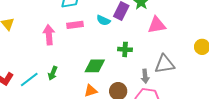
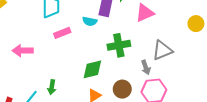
pink arrow: (49, 35) -> (23, 51), moved, turned -72
green cross: (125, 49) -> (119, 45), size x1.5

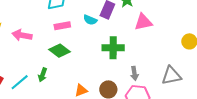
gray triangle: (162, 50) -> (171, 76), moved
green diamond: (92, 69) -> (59, 51), moved, turned 40

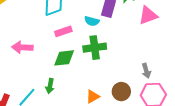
green cross: (113, 48) -> (95, 48), moved
green diamond: (59, 51) -> (64, 58), turned -35

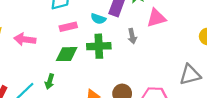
gray arrow: (146, 71) -> (132, 36), moved

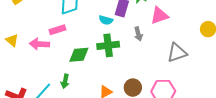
pink rectangle: (68, 27) -> (57, 30), moved
gray triangle: (190, 75) -> (177, 53), moved

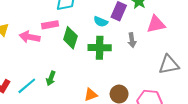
green diamond: (79, 55) -> (70, 38), moved, turned -75

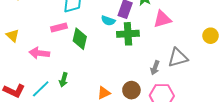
pink arrow: (30, 37) -> (39, 53), moved
gray arrow: (132, 40) -> (155, 68), moved, turned 32
green cross: (100, 48) -> (128, 34), moved

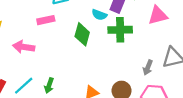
green diamond: (80, 39) -> (82, 34), moved
green arrow: (64, 80) -> (49, 86), moved

